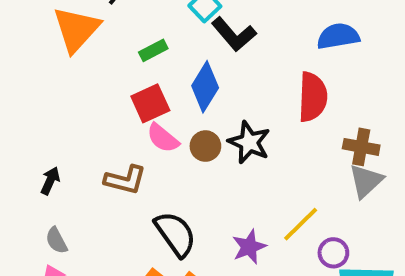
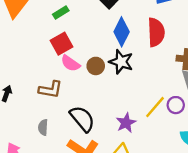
blue diamond: (205, 87) -> (122, 32), moved
gray semicircle: (56, 240) -> (43, 127), moved, turned 35
purple circle: (333, 253) -> (176, 105), moved

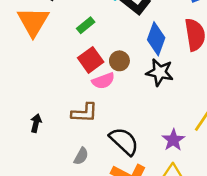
pink semicircle: (70, 63) -> (103, 81), turned -48
brown circle: (96, 66) -> (119, 61), moved
gray semicircle: (43, 127) -> (81, 156), turned -147

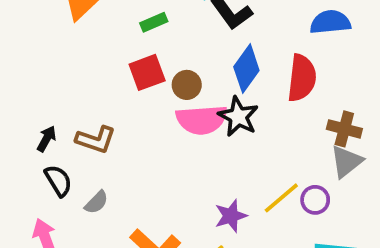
pink semicircle: (103, 81) -> (202, 120), moved, size x1.5
brown L-shape: (84, 113) -> (96, 140), moved
black semicircle: (124, 141) -> (58, 181), moved, size x0.7

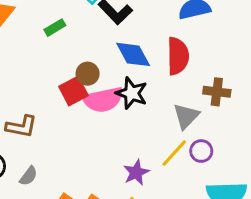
blue diamond: (246, 69) -> (133, 54), turned -57
red square: (147, 72) -> (73, 91), moved
gray triangle: (346, 162) -> (186, 116), moved

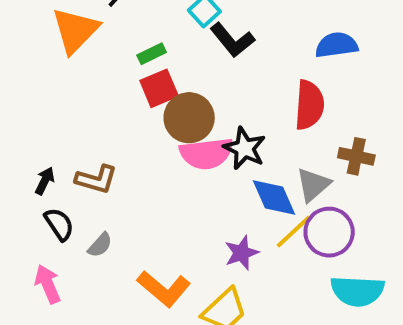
blue diamond: (133, 54) -> (274, 198), moved
brown circle: (88, 74) -> (189, 118), size x1.6
red square: (73, 91) -> (159, 88), moved
purple circle: (201, 151) -> (329, 232), size x1.6

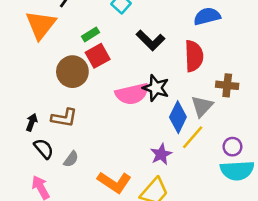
black L-shape: (232, 40) -> (150, 40), moved
brown circle: (189, 118) -> (72, 72), moved
blue diamond: (274, 198) -> (178, 117), turned 56
purple circle: (329, 232) -> (232, 147), moved, size x0.6

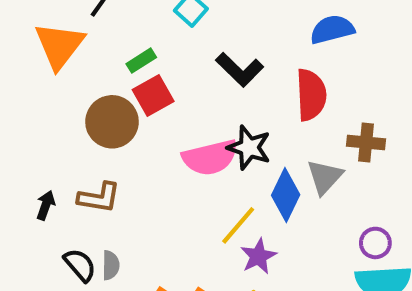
yellow line: (193, 137) -> (238, 225), moved
black semicircle: (44, 149) -> (80, 265), moved
gray semicircle: (71, 159) -> (111, 265), turned -35

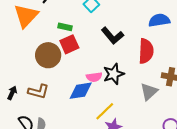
green rectangle: (141, 61) -> (65, 27), turned 40
black star: (249, 148) -> (114, 74), turned 30
pink semicircle: (210, 157) -> (94, 77), size x0.6
blue diamond: (286, 195) -> (81, 91), moved, turned 50

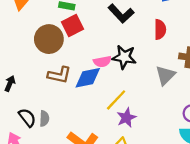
red semicircle: (146, 51) -> (160, 29), size x0.7
black star: (114, 74) -> (124, 57), turned 30
brown L-shape: (38, 91) -> (59, 75), moved

